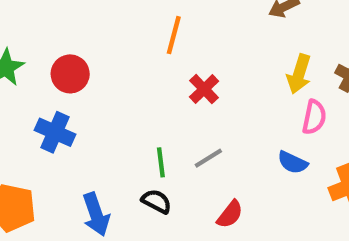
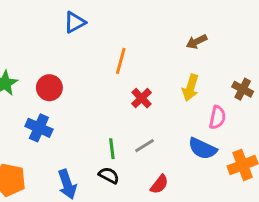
yellow arrow: (299, 74) -> (191, 88), moved
blue semicircle: (293, 162) -> (202, 149), size x1.4

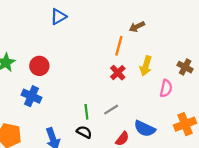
brown arrow: (197, 42) -> (137, 27), moved
orange line: (121, 61) -> (119, 46), moved
red cross: (142, 98) -> (118, 73), moved
blue semicircle: (202, 149) -> (145, 129), moved

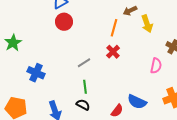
red circle: (39, 66) -> (64, 22), moved
yellow arrow: (146, 66) -> (147, 24), moved, turned -36
gray line: (111, 110) -> (84, 63), moved

